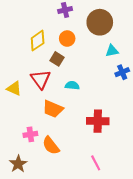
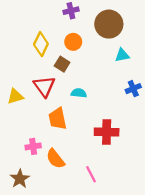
yellow diamond: (38, 41) -> (41, 44), turned -30
blue cross: (122, 72) -> (133, 89), moved
yellow triangle: (14, 88) -> (15, 96), turned -42
orange trapezoid: (53, 109) -> (58, 119), turned 55
pink line: (96, 163) -> (91, 174), moved

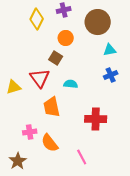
yellow diamond: (41, 44) -> (37, 19), moved
blue cross: (133, 89) -> (111, 75), moved

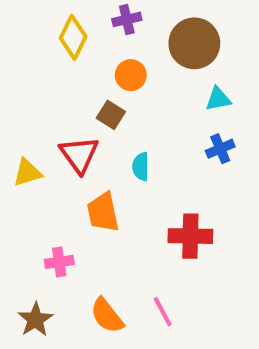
cyan semicircle: (71, 84) -> (141, 167), turned -96
orange semicircle: (50, 143) -> (107, 316), moved

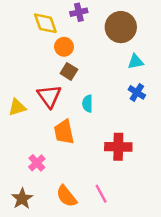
yellow diamond: (73, 37) -> (45, 23), turned -45
orange circle: (131, 75) -> (64, 47), moved
blue cross: (220, 149) -> (137, 92), turned -35
pink cross: (59, 262) -> (37, 163), turned -35

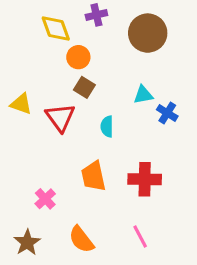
cyan triangle: (136, 62) -> (143, 95), moved
yellow triangle: (17, 107) -> (21, 104), moved, turned 36
orange trapezoid: (64, 132) -> (93, 176), moved
pink line: (101, 194) -> (140, 236), moved

